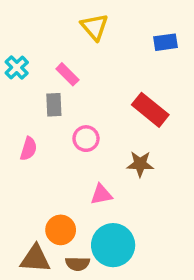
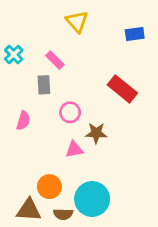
brown star: (140, 164) -> (96, 133), moved
pink triangle: (101, 194) -> (74, 149), moved

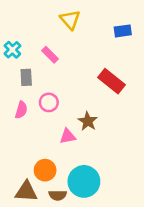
gray rectangle: (44, 85) -> (26, 77), moved
pink circle: (70, 112) -> (49, 102), moved
brown star: (96, 133) -> (88, 121), turned 30

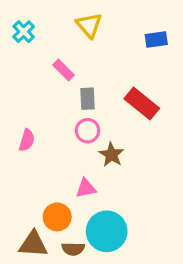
cyan cross: (12, 50) -> (24, 32), moved
gray rectangle: (26, 77) -> (88, 99), moved
pink circle: (49, 102) -> (88, 131), moved
pink triangle: (68, 136) -> (86, 188), moved

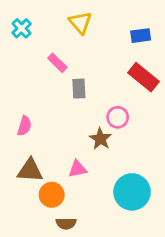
red rectangle: (142, 103) -> (143, 77), moved
pink circle: (88, 131) -> (118, 117), moved
cyan circle: (107, 231) -> (132, 192), moved
brown triangle: (33, 244) -> (30, 170), moved

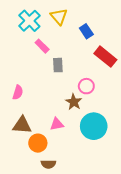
cyan cross: (22, 28) -> (29, 21), moved, size x1.5
blue rectangle: (141, 36) -> (86, 31), moved, turned 64
cyan circle: (132, 192) -> (94, 126), moved

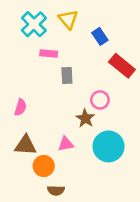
pink rectangle: (42, 46) -> (49, 54), turned -40

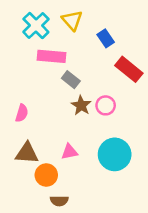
pink rectangle: (49, 54) -> (51, 56), size x1.5
gray rectangle: (67, 76) -> (71, 80), turned -49
brown star: (85, 118) -> (81, 105), moved

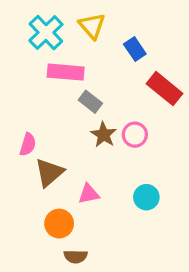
brown triangle: (27, 153) -> (49, 172), moved, turned -45
cyan circle: (115, 154) -> (146, 197), size x0.6

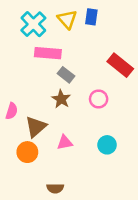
blue rectangle: (135, 49) -> (91, 17), moved, turned 42
brown star: (104, 135) -> (61, 99), moved
pink semicircle: (28, 144) -> (12, 111), moved
orange circle: (59, 224) -> (27, 152), moved

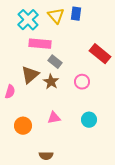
brown triangle: (36, 127) -> (30, 75), moved

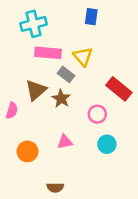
yellow triangle: (56, 16) -> (83, 56), moved
cyan cross: (28, 20) -> (34, 24), turned 30
red rectangle: (100, 54) -> (119, 89), moved
pink circle: (82, 82) -> (97, 114), moved

